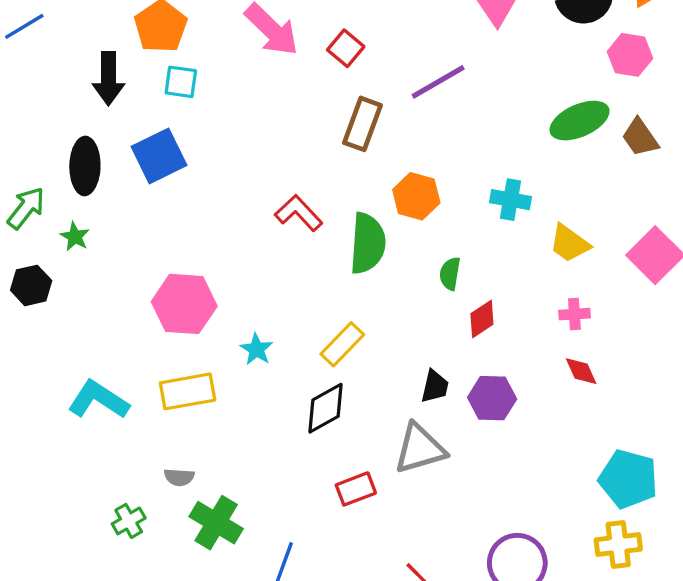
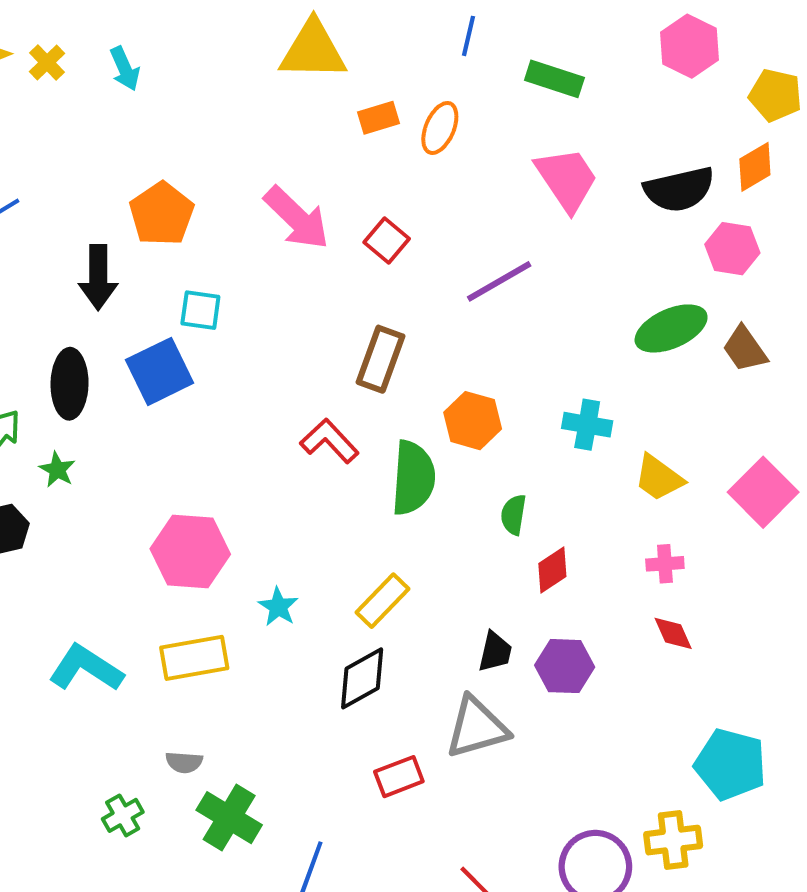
cyan square: (181, 82) -> (200, 310), moved
brown rectangle: (363, 124) -> (381, 359), moved
yellow cross: (618, 544) -> (673, 840), moved

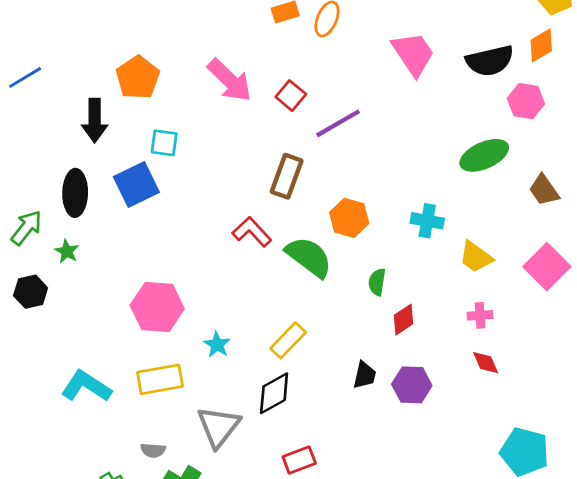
purple line: (499, 281) -> (338, 123), moved
brown trapezoid: (745, 349) -> (544, 190), moved
green semicircle: (413, 478) -> (309, 257), turned -57
gray triangle: (477, 727) -> (218, 427), moved, turned -36

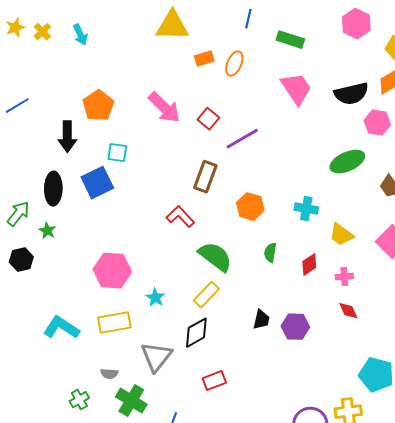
green semicircle: (309, 257) -> (215, 257), moved
red diamond: (403, 320) -> (309, 265), moved

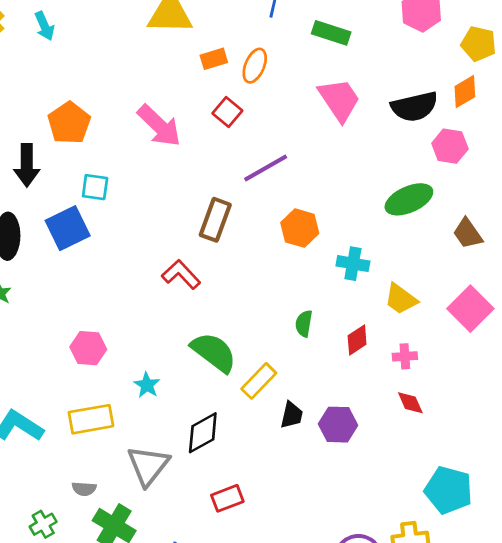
red square: (208, 119) -> (227, 112), moved
orange hexagon: (250, 207) -> (300, 228), moved
green semicircle: (215, 257) -> (214, 352), moved
pink hexagon: (112, 271) -> (88, 348), size x0.7
yellow rectangle: (206, 295) -> (259, 381), moved

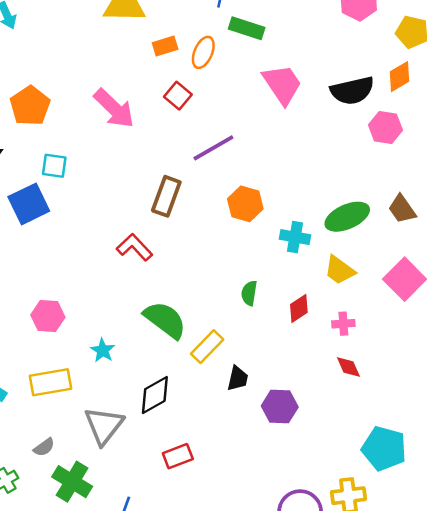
green rectangle: (331, 33) -> (247, 28), moved
green ellipse: (409, 199) -> (347, 217), moved
purple hexagon: (338, 425) -> (280, 406), moved
gray semicircle: (84, 489) -> (44, 447), turned -40

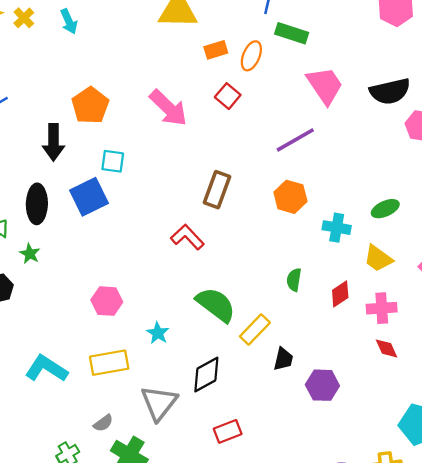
purple line: (213, 148) -> (295, 140), moved
green ellipse: (347, 217) -> (385, 209), size x0.7
pink cross: (343, 324) -> (382, 308), size x1.4

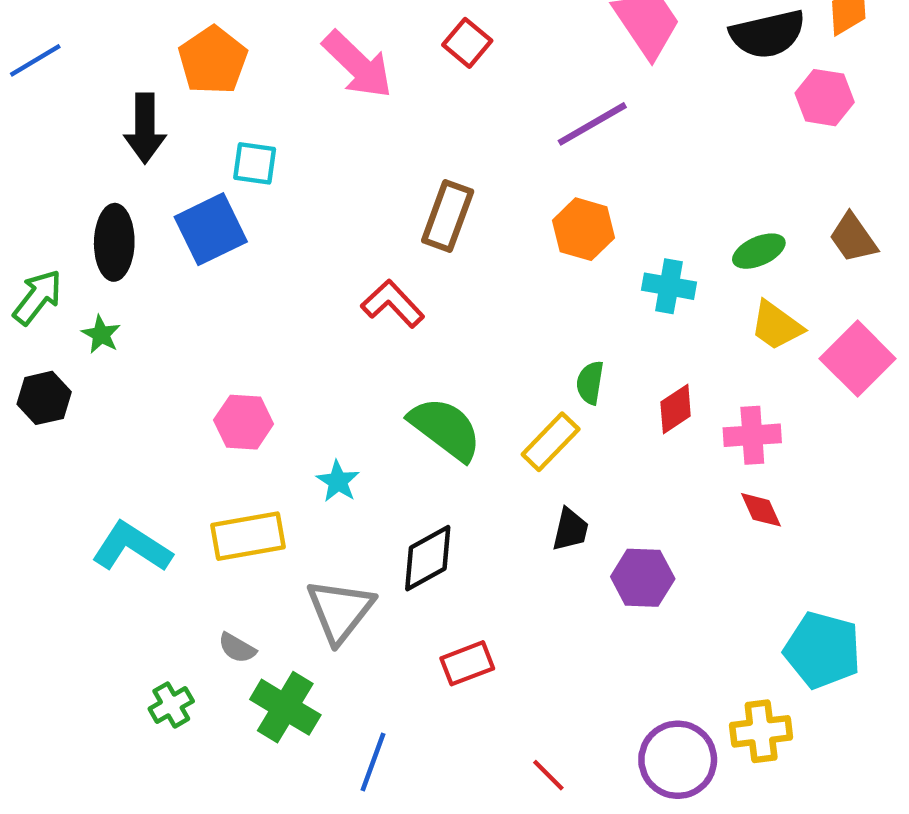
yellow trapezoid: (378, 258) -> (776, 326), moved
yellow rectangle: (255, 329) -> (551, 442), moved
gray semicircle: (103, 423) -> (237, 648), turned 66

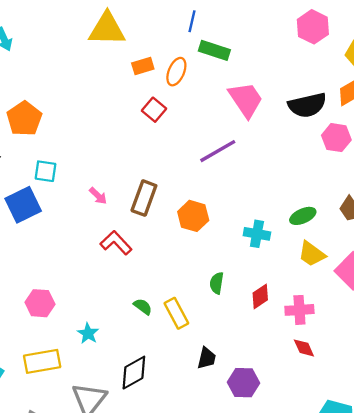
pink arrow: (358, 65) -> (98, 196), moved, size x0.5
orange hexagon: (583, 229) -> (193, 216), moved
green semicircle: (445, 429) -> (143, 307), size x0.5
yellow rectangle: (551, 442) -> (176, 313), moved, turned -72

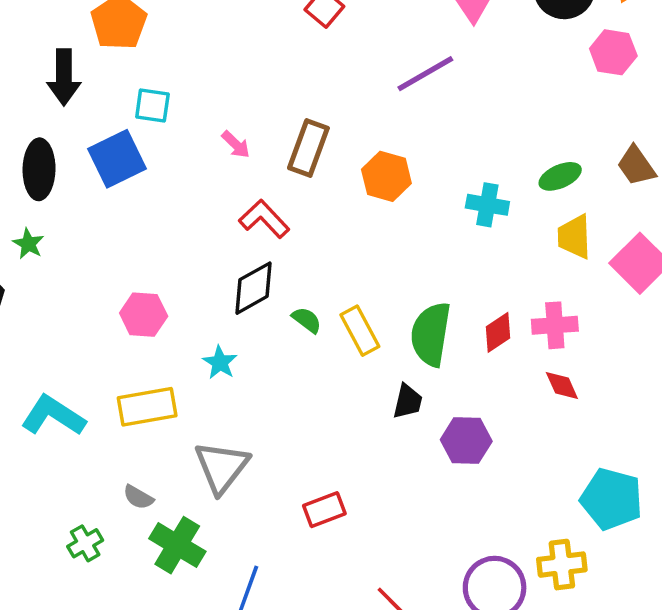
yellow trapezoid: (312, 254) -> (574, 237), turned 52
green semicircle: (217, 283) -> (431, 334), moved, size x1.8
red diamond: (260, 296) -> (498, 332), moved
black diamond: (134, 373) -> (253, 288), moved

